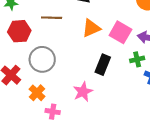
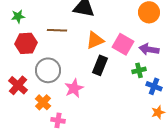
black rectangle: (103, 65) -> (100, 65), moved
pink star: (83, 92) -> (74, 88), moved

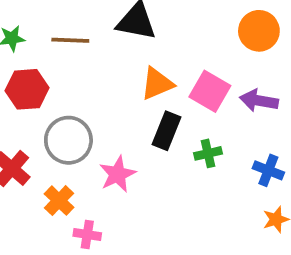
brown line: (57, 30) -> (70, 40), moved
green cross: (139, 70) -> (208, 153), moved

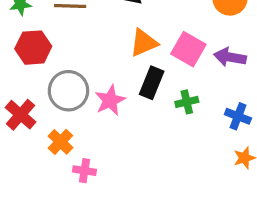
pink star: (117, 174) -> (110, 100), moved

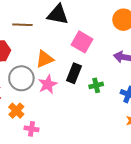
orange triangle: (144, 43) -> (45, 59), moved
pink square: (188, 49) -> (82, 42), moved

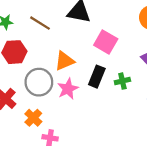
brown line: (22, 25) -> (40, 23), turned 30
green cross: (96, 85) -> (122, 81), moved

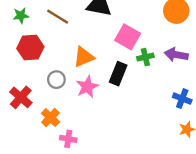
green cross: (122, 81) -> (145, 57), moved
gray circle: (39, 82) -> (56, 80), size x0.6

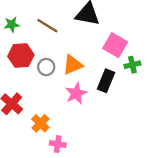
gray circle: (56, 80) -> (46, 67), moved

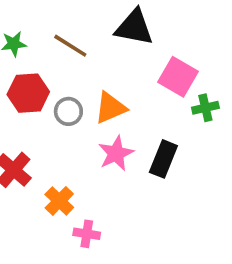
black rectangle: (106, 81) -> (163, 159), moved

